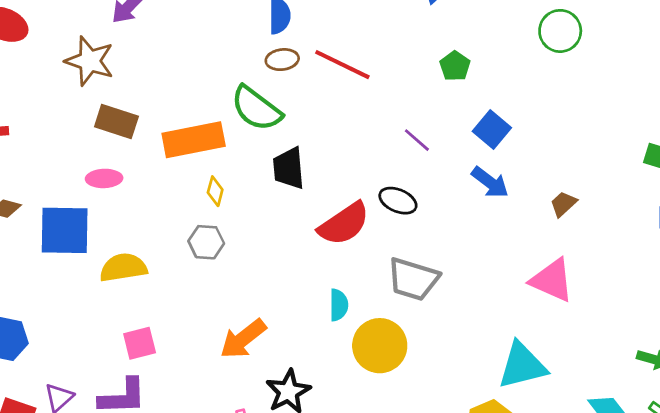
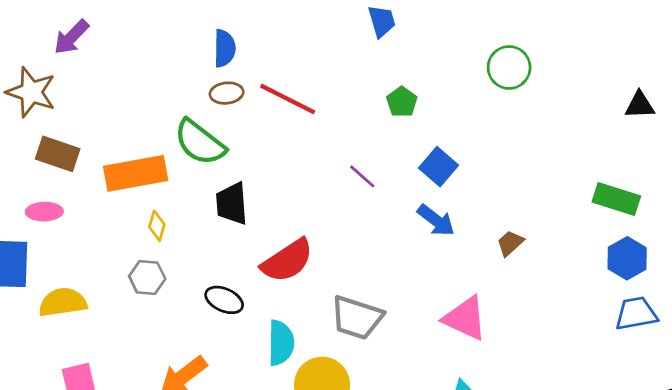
black ellipse: (398, 201) -> (224, 300), moved
pink triangle: (552, 280) -> (465, 318), moved
cyan semicircle: (339, 305) -> (281, 343), size x1.4

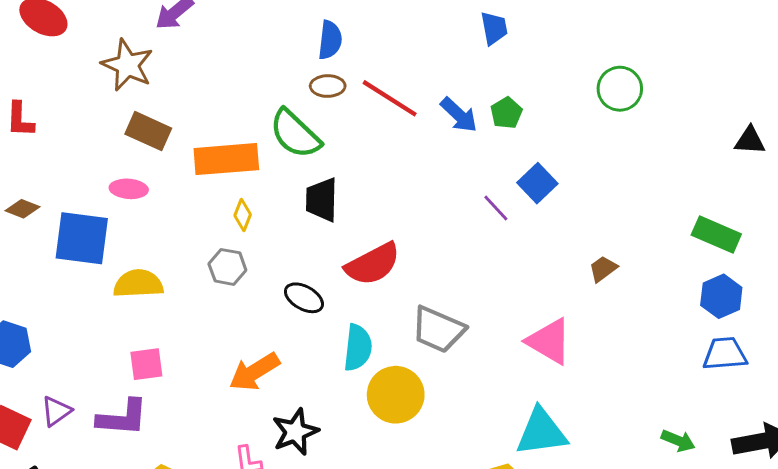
purple line: (362, 176) -> (496, 208), moved
blue arrow: (436, 220) -> (459, 115), moved

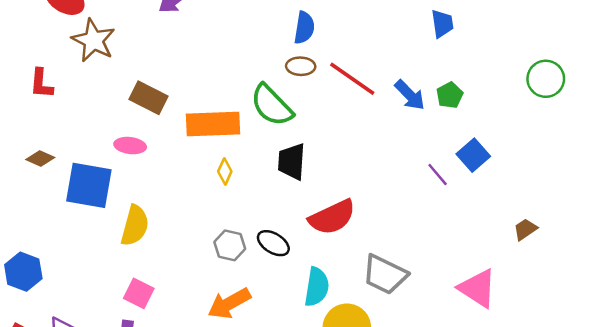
brown star: (127, 65) -> (93, 40), moved
gray hexagon: (227, 267) -> (230, 245), moved
yellow semicircle: (138, 284) -> (135, 226), turned 105
pink square: (146, 364) -> (139, 293), turned 32

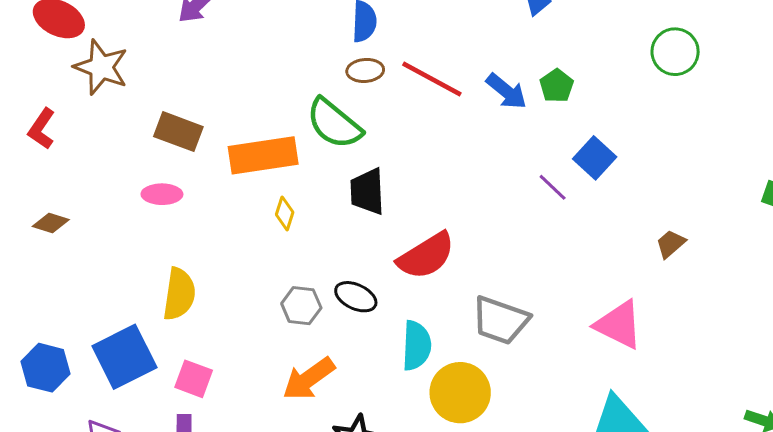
red L-shape: (41, 83) -> (42, 129), turned 36
blue square: (89, 185) -> (124, 357), moved, turned -30

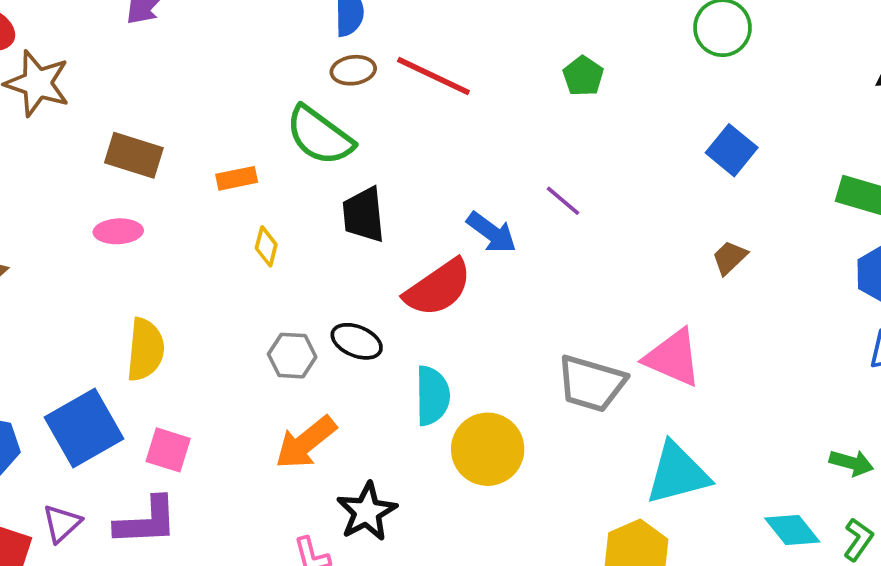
blue arrow: (506, 91) -> (492, 233), moved
orange rectangle: (263, 155) -> (237, 178), size x0.5
blue square: (595, 158) -> (732, 150), moved
purple line: (553, 187) -> (563, 201), moved
gray trapezoid: (500, 320) -> (591, 383), moved

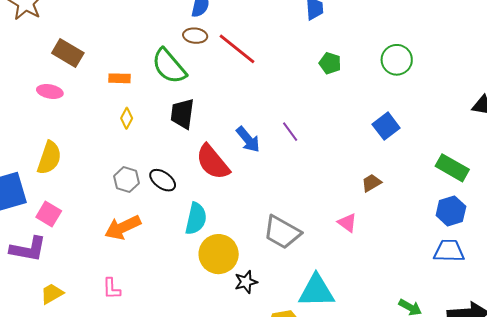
green pentagon: (583, 76) -> (330, 63), moved, turned -30
red semicircle: (438, 288) -> (213, 162), turned 72
pink triangle: (673, 358) -> (347, 223), moved, size x0.6
black star: (367, 512) -> (246, 282), moved, size x0.7

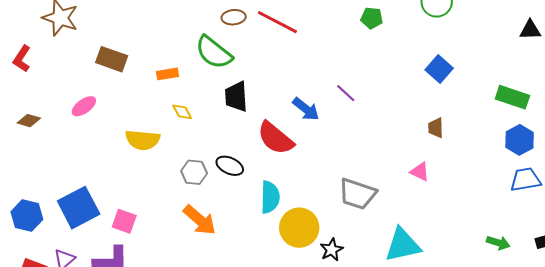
pink ellipse: (50, 91) -> (84, 106), moved, turned -35
yellow diamond: (127, 118) -> (182, 112), turned -45
yellow semicircle: (49, 158) -> (143, 140), moved, turned 88
brown trapezoid: (371, 183) -> (436, 128), turned -50
orange arrow: (123, 227) -> (200, 220), turned -102

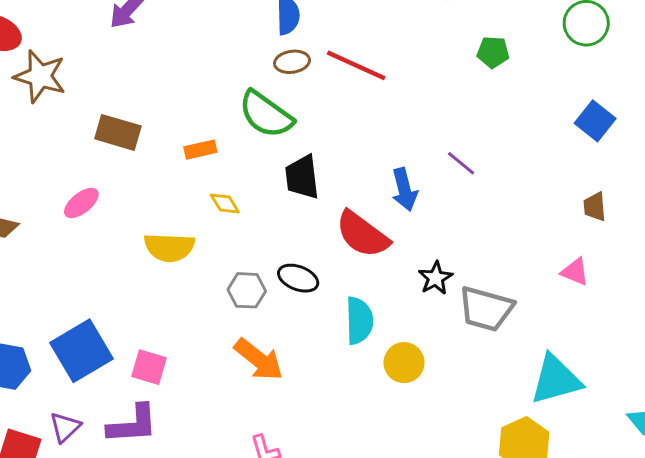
blue arrow: (306, 109) -> (404, 190), turned 40
yellow circle: (299, 228) -> (404, 363), size x0.7
black star: (332, 250) -> (436, 278), moved

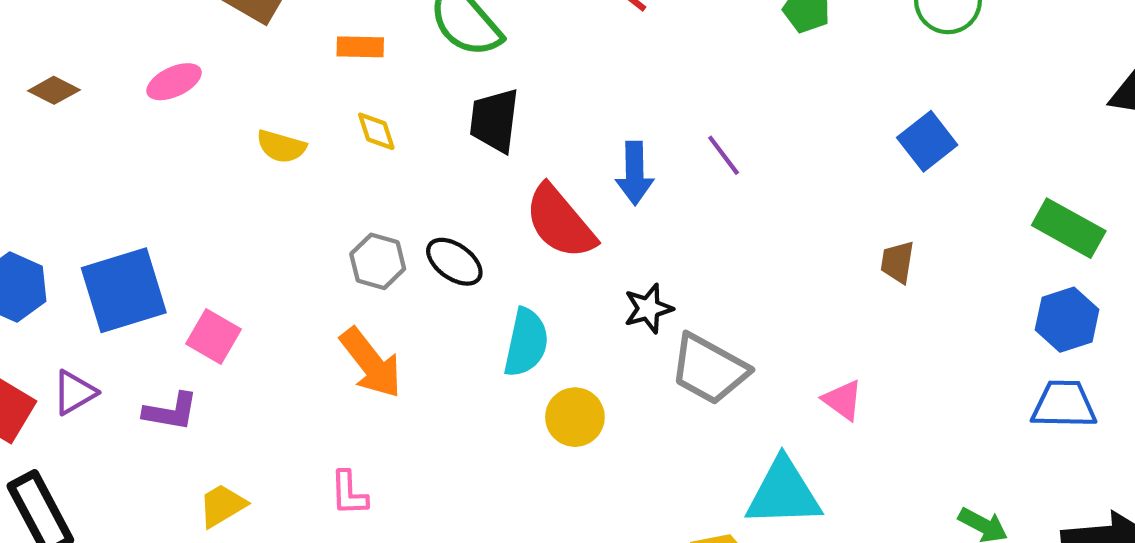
yellow semicircle: (169, 247) -> (281, 146), moved, size x0.7
pink triangle: (575, 272) -> (843, 400), moved
purple L-shape: (133, 424) -> (171, 412), size x0.7

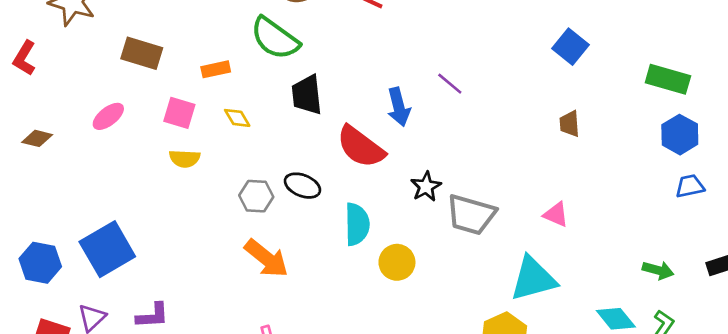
yellow semicircle: (281, 146) -> (185, 159), moved
pink square: (213, 336) -> (179, 113), moved
blue trapezoid: (1064, 404) -> (690, 186), size x0.7

